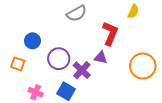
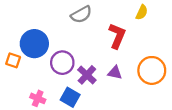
blue circle: (32, 41) -> (34, 44), size x1.6
purple triangle: (101, 58) -> (115, 73), moved
orange square: (18, 64) -> (13, 60), moved

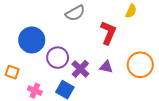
orange square: (13, 60) -> (12, 72), moved

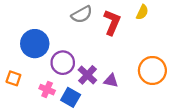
red L-shape: (108, 33) -> (112, 22), moved
purple triangle: (106, 67) -> (111, 81), moved
pink cross: (35, 91) -> (47, 90), moved

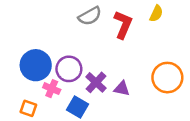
blue circle: (35, 44) -> (36, 65), moved
orange square: (13, 78) -> (28, 108), moved
pink cross: (47, 90) -> (52, 89), moved

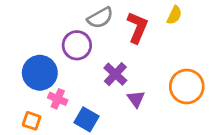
purple circle: (69, 69) -> (77, 45), moved
purple cross: (96, 82) -> (115, 74), moved
purple triangle: (122, 89) -> (136, 99), turned 42

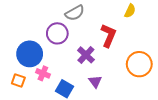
red L-shape: (137, 27) -> (109, 35), moved
purple triangle: (136, 99) -> (95, 82), moved
orange square: (32, 121) -> (18, 81), moved

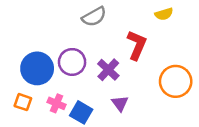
yellow semicircle: (130, 11) -> (164, 14), turned 48
purple circle: (57, 33) -> (72, 62), moved
pink cross: (43, 73) -> (57, 103), moved

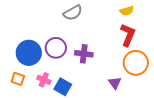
red L-shape: (137, 45) -> (128, 35), moved
purple cross: (108, 70) -> (84, 54), turned -36
purple triangle: (120, 103) -> (115, 83), moved

